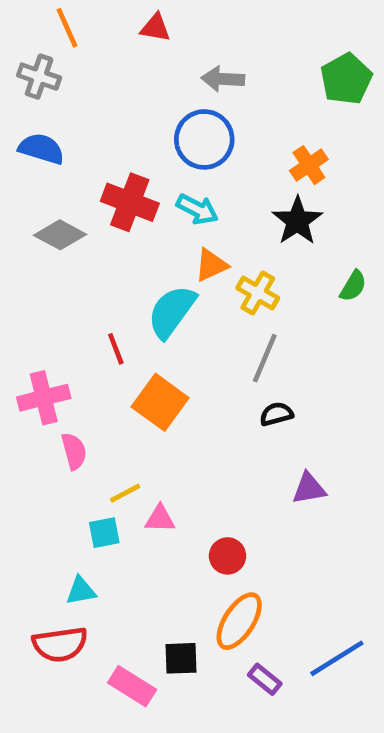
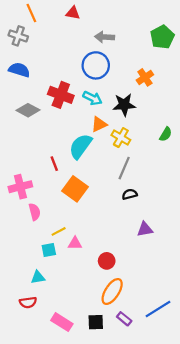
black star: (297, 221) -> (124, 105), moved, turned 30
red semicircle: (60, 644) -> (28, 302), size x0.7
black square: (181, 658) -> (96, 322), moved

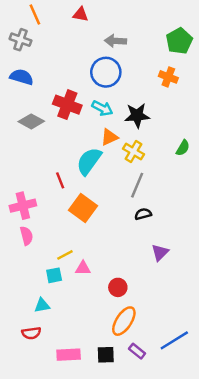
orange cross: (145, 77) -> (168, 77), moved, turned -35
pink semicircle: (35, 212) -> (26, 236), moved
purple triangle: (145, 229) -> (160, 253), turned -35
pink rectangle: (62, 322) -> (69, 355), turned -35

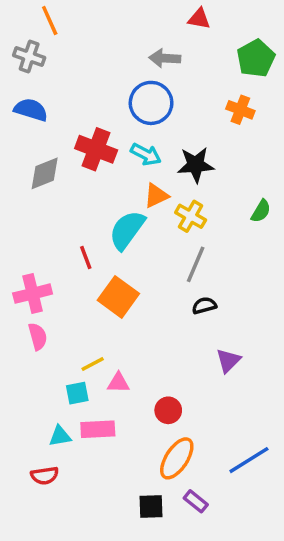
red triangle: (81, 14) -> (199, 19), moved
gray diamond: (31, 121) -> (45, 173), turned -50
blue line: (174, 340) -> (249, 460), moved
pink rectangle: (69, 355) -> (98, 429), moved

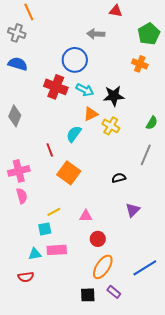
blue circle: (151, 103) -> (75, 60), moved
gray diamond: (45, 173) -> (15, 116), moved, turned -45
cyan semicircle: (127, 230) -> (74, 134), size x0.7
gray line: (196, 264) -> (146, 155), moved
pink triangle: (118, 383) -> (86, 216), moved

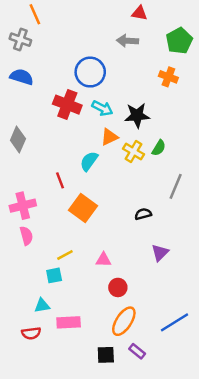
gray arrow: (96, 34) -> (127, 41), moved
green semicircle: (152, 123) -> (159, 148), moved
pink rectangle: (57, 250) -> (69, 322), moved

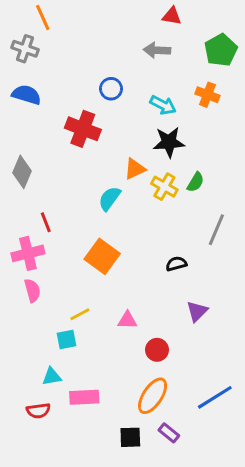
blue circle: (90, 72) -> (111, 89), size x0.6
cyan arrow: (102, 108) -> (163, 105), moved
red line: (60, 180) -> (46, 222), moved
red circle: (118, 287) -> (157, 350), moved

